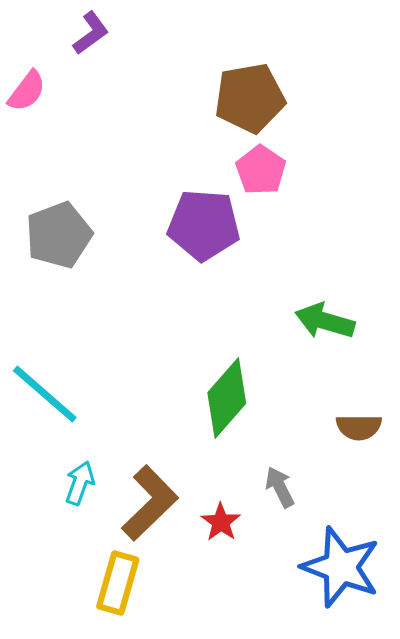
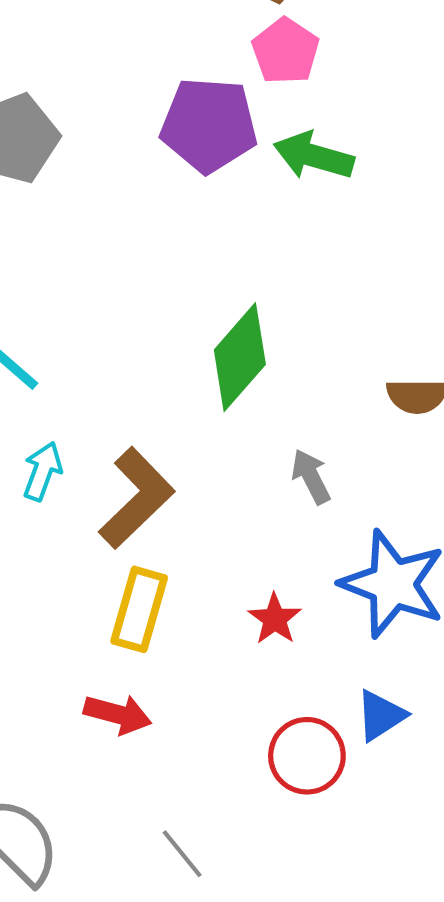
green arrow: (325, 321) -> (314, 156), moved
red star: (221, 522) -> (275, 619), moved
yellow rectangle: (118, 583) -> (139, 609), moved

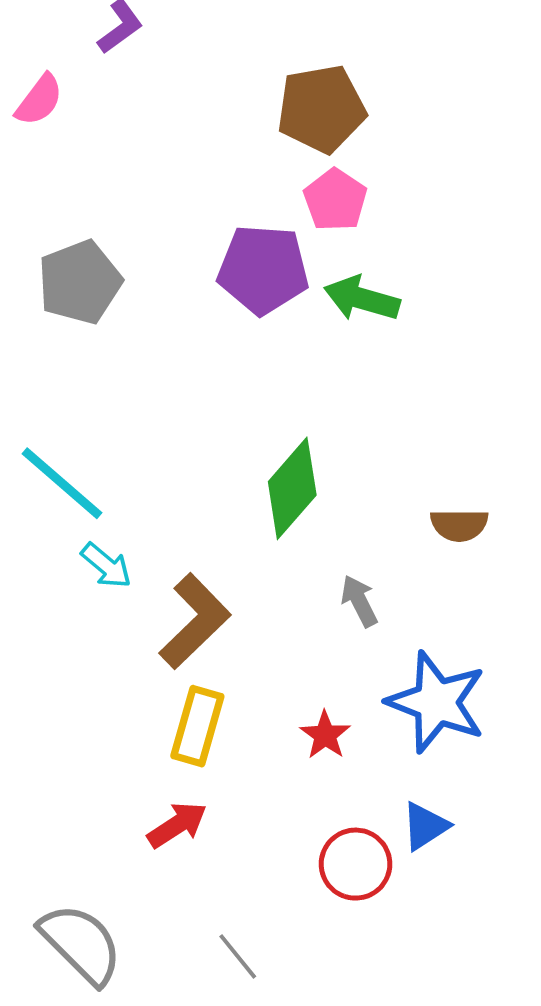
cyan arrow: (43, 471) -> (106, 566), moved, turned 110
red arrow: (118, 714) -> (177, 825), turned -48

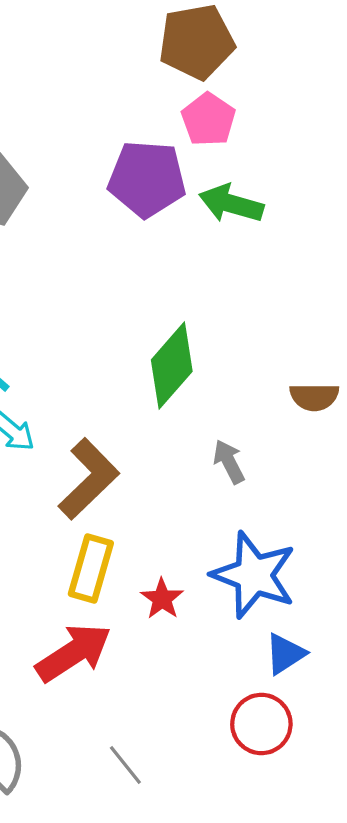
blue star: (436, 702) -> (254, 575), moved
red star: (325, 735) -> (162, 599), moved
red arrow: (177, 825) -> (74, 653), size x1.5
red circle: (355, 864) -> (261, 724), moved

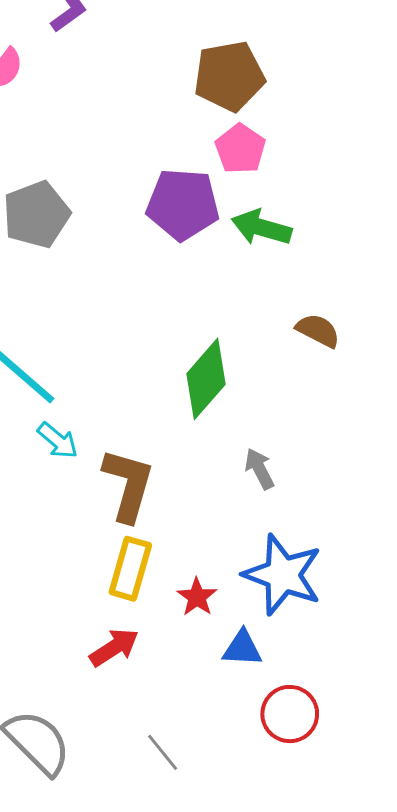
brown semicircle: (314, 397) -> (318, 331), moved, turned -153
brown L-shape: (89, 479) -> (128, 485), turned -30
red arrow: (74, 653) -> (114, 647), size x0.7
blue triangle: (285, 654) -> (242, 648), moved, turned 36

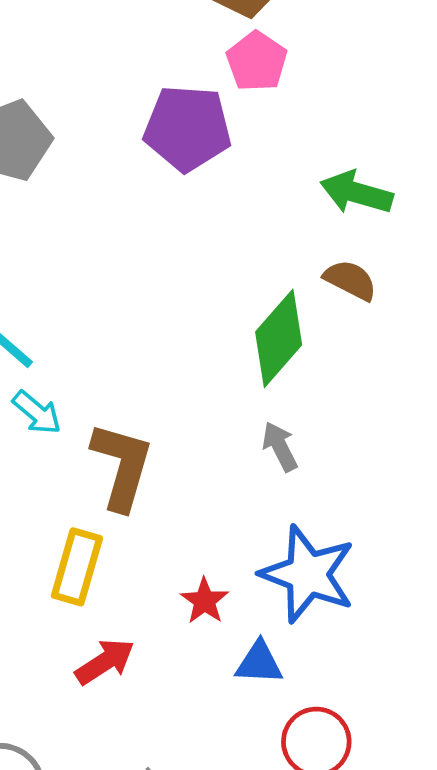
green arrow: (261, 228) -> (356, 193), moved
green diamond: (206, 379) -> (279, 338), moved
yellow rectangle: (130, 569) -> (77, 567), moved

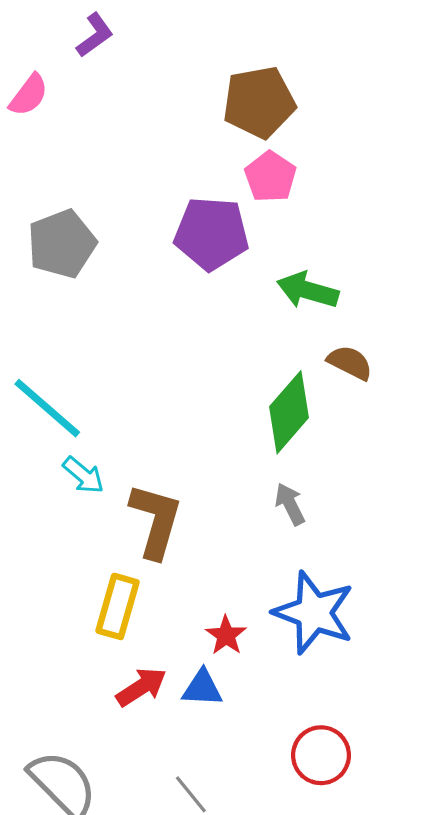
green arrow: (356, 193) -> (308, 290), moved
blue triangle: (259, 663) -> (202, 688), moved

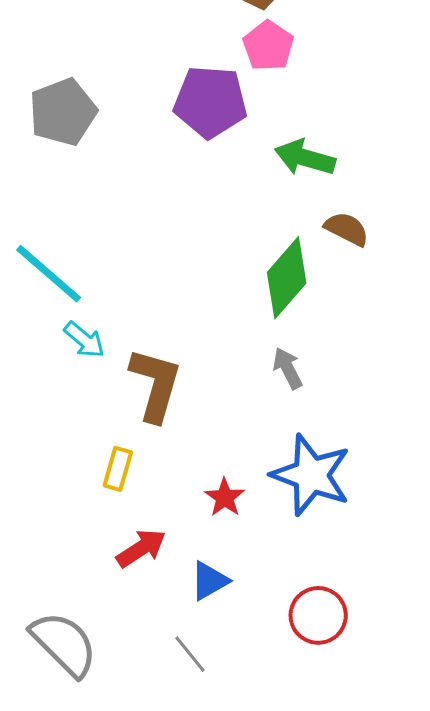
yellow rectangle: (118, 606) -> (118, 469), size x0.7
blue triangle: (202, 688) -> (209, 581), moved, turned -33

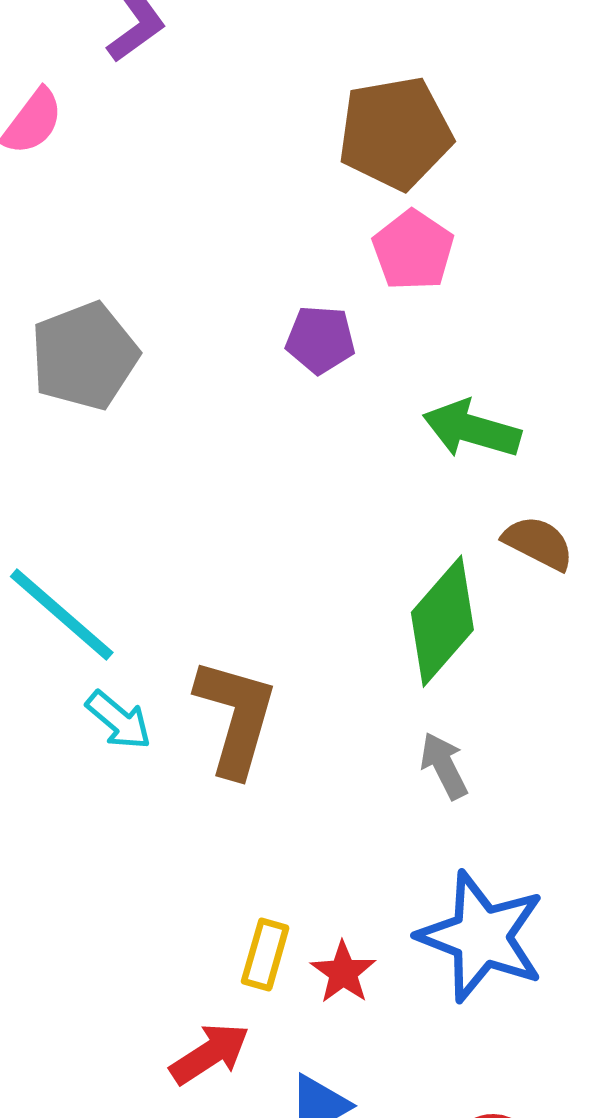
purple pentagon: (210, 102) -> (320, 340), size x0.6
brown L-shape: (155, 385) -> (236, 717), moved
yellow rectangle: (118, 469) -> (265, 954), moved

